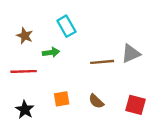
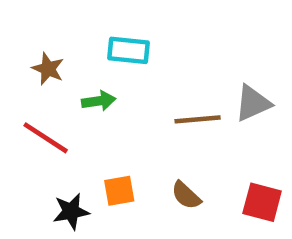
cyan rectangle: (66, 26) -> (129, 50), turned -54
red line: (24, 71) -> (46, 138), turned 35
black star: (25, 110) -> (71, 211), moved, turned 30

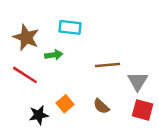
brown star: (48, 69) -> (26, 37), size x1.5
gray triangle: (253, 103) -> (138, 81), moved, turned -35
orange square: (119, 191) -> (65, 104), turned -30

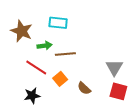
brown line: (108, 65) -> (65, 54), moved
red line: (25, 75) -> (36, 67), moved
orange square: (65, 104) -> (60, 79), moved

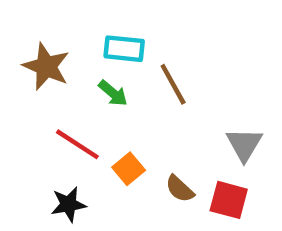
green arrow: (45, 46) -> (113, 93), moved, turned 48
brown line: (65, 54) -> (173, 84), moved, turned 66
red square: (118, 91) -> (229, 200), moved

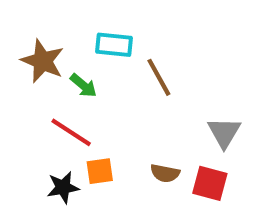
green arrow: (113, 93) -> (83, 86), moved
orange square: (129, 169) -> (100, 171), moved, turned 32
brown semicircle: (180, 189) -> (165, 173), turned -32

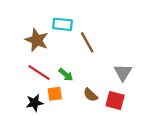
brown star: (43, 61) -> (37, 40), moved
green arrow: (83, 86) -> (66, 75), moved
brown semicircle: (165, 173) -> (90, 95), turned 32

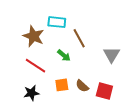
gray triangle: (123, 72) -> (112, 54), moved
green arrow: (66, 75) -> (64, 55), moved
orange square: (55, 94) -> (62, 85), moved

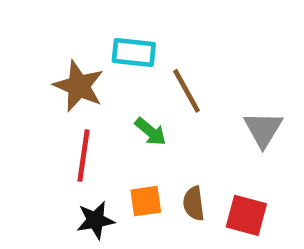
red line: (35, 66) -> (83, 156), turned 65
brown semicircle: (82, 86) -> (194, 203), turned 40
black star: (31, 93) -> (95, 220), moved

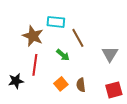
orange square: (146, 201) -> (61, 84), turned -32
red square: (246, 215) -> (114, 90), moved, turned -30
black star: (95, 220) -> (16, 81), moved

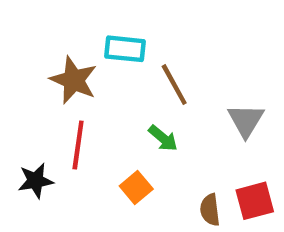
green arrow: (63, 55) -> (163, 138), moved
brown semicircle: (81, 85) -> (210, 210), moved

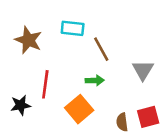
brown star: (74, 80) -> (28, 40), moved
green arrow: (163, 138) -> (95, 80), turned -42
orange square: (136, 187) -> (79, 109), size x1.5

